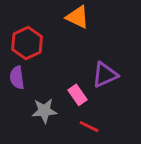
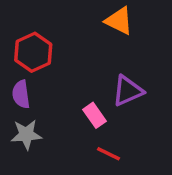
orange triangle: (78, 17) -> (119, 21), moved
gray star: (44, 111) -> (26, 135), moved

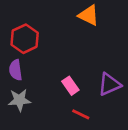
purple triangle: (128, 91) -> (109, 84), moved

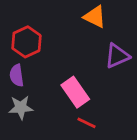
purple triangle: (109, 84) -> (117, 56), moved
pink rectangle: (70, 86) -> (75, 92), size x1.5

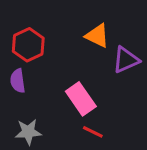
orange triangle: (95, 17) -> (97, 36), moved
gray star: (21, 107) -> (28, 132), moved

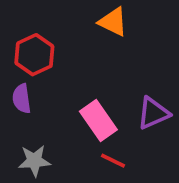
orange triangle: (97, 36) -> (113, 22), moved
purple triangle: (126, 60) -> (153, 113), moved

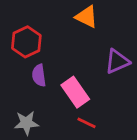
purple semicircle: (22, 99) -> (39, 75), moved
purple triangle: (153, 113) -> (117, 61), moved

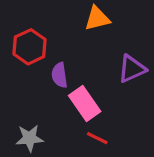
orange triangle: (86, 17) -> (97, 18), turned -40
purple semicircle: (39, 75) -> (59, 75), moved

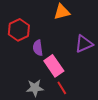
gray star: (30, 138) -> (35, 88), moved
red line: (97, 138) -> (62, 88), turned 32

